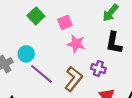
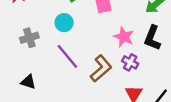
pink star: (76, 44) -> (124, 37), moved
cyan circle: (26, 54) -> (64, 23), moved

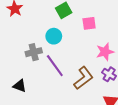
pink star: (124, 37) -> (105, 52), turned 30
gray cross: (29, 38) -> (34, 52), moved

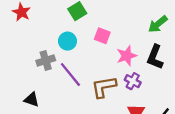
pink square: (89, 23) -> (102, 36), moved, turned 32
brown L-shape: (83, 78) -> (104, 87), turned -150

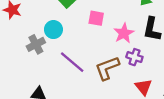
cyan circle: (67, 41) -> (53, 30), moved
gray cross: (46, 60) -> (36, 44), moved

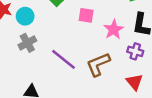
cyan circle: (53, 30) -> (25, 16), moved
purple cross: (134, 57) -> (135, 51), moved

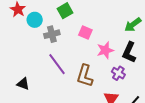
gray cross: (27, 43) -> (52, 34), moved
brown L-shape: (98, 64) -> (85, 76), turned -65

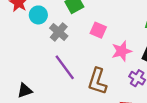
gray cross: (52, 34) -> (59, 32), turned -35
black triangle: (23, 84) -> (25, 91), turned -40

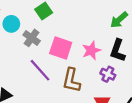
pink square: (98, 30) -> (61, 48), moved, size x1.5

